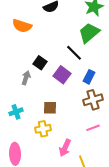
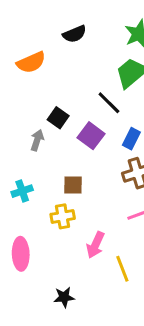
orange semicircle: (22, 26) -> (31, 62), turned -42

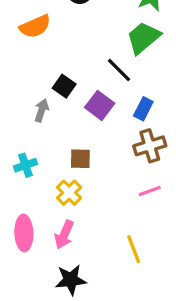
yellow cross: (63, 216) -> (69, 193), turned -35
pink arrow: (95, 245) -> (64, 235), moved
black star: (64, 297) -> (71, 280), size x1.4

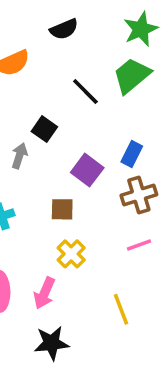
black line: (119, 70) -> (85, 92), moved
purple square: (100, 105) -> (87, 170), moved
yellow cross: (69, 193) -> (71, 254), moved

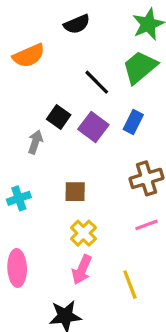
blue rectangle: (132, 154) -> (133, 122), moved
purple square: (87, 170) -> (93, 127), moved
pink arrow: (44, 293) -> (82, 270), moved

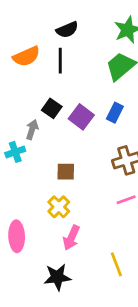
black line: (97, 82) -> (60, 61), moved, turned 45
cyan cross: (19, 198) -> (15, 152), moved
yellow cross: (83, 233) -> (59, 207), moved
yellow line: (130, 285) -> (116, 264), moved

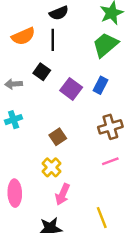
black square: (52, 108) -> (42, 72), moved
gray arrow: (32, 129) -> (14, 84), moved, turned -112
brown square: (66, 172) -> (58, 137), turned -35

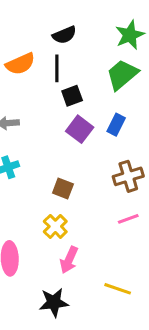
black square: (42, 72) -> (72, 96), moved, turned 35
brown square: (58, 137) -> (63, 188), turned -35
yellow line: (102, 218) -> (118, 289), turned -50

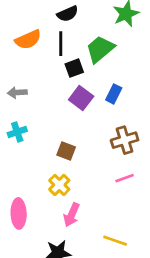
green trapezoid: (122, 74) -> (100, 49), moved

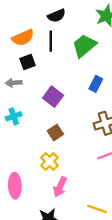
black square: (74, 68) -> (28, 62), moved
purple square: (81, 98) -> (53, 97), moved
brown square: (66, 151) -> (55, 133), turned 35

